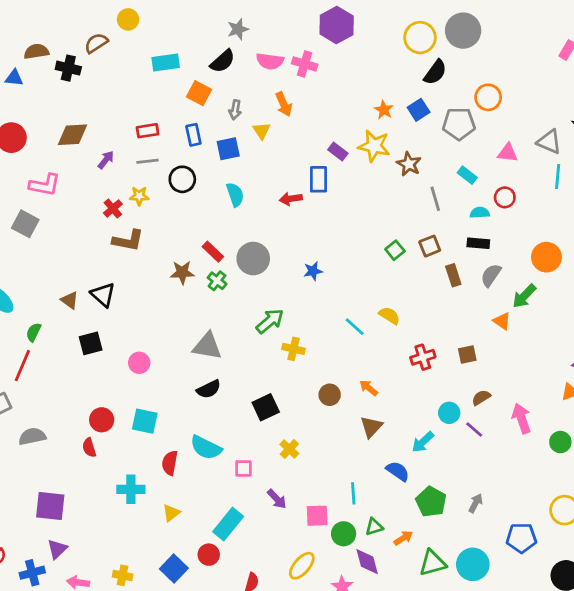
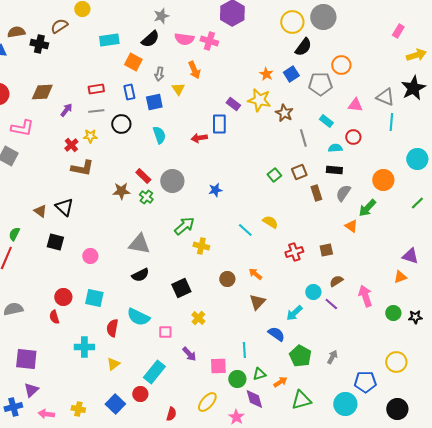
black square: (91, 343) -> (55, 242), turned 30
cyan circle: (473, 564) -> (345, 404), moved

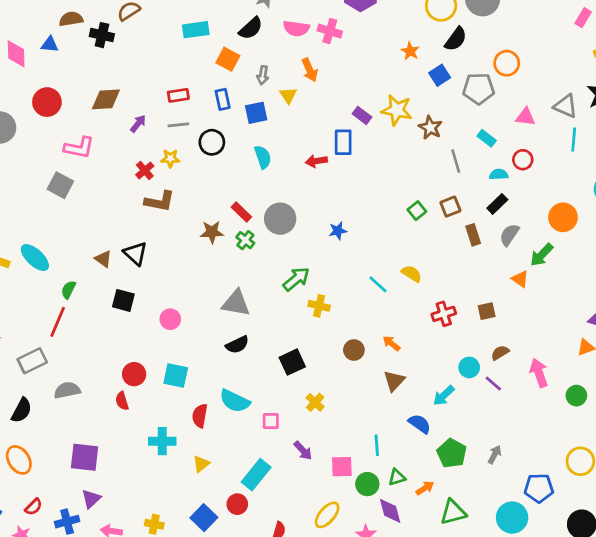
orange star: (266, 74) -> (410, 51), moved
black rectangle: (334, 170) -> (497, 204), turned -49

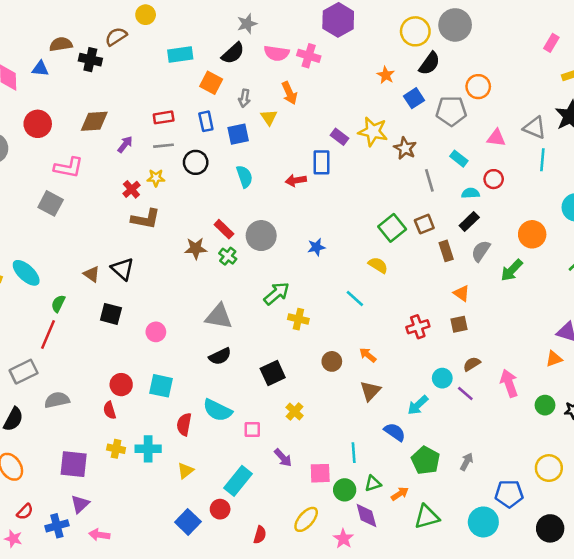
green square: (417, 211) -> (392, 228), size x1.5
yellow semicircle: (412, 274) -> (378, 265), moved
orange triangle: (520, 279) -> (462, 293), moved
yellow cross: (154, 524) -> (116, 449), moved

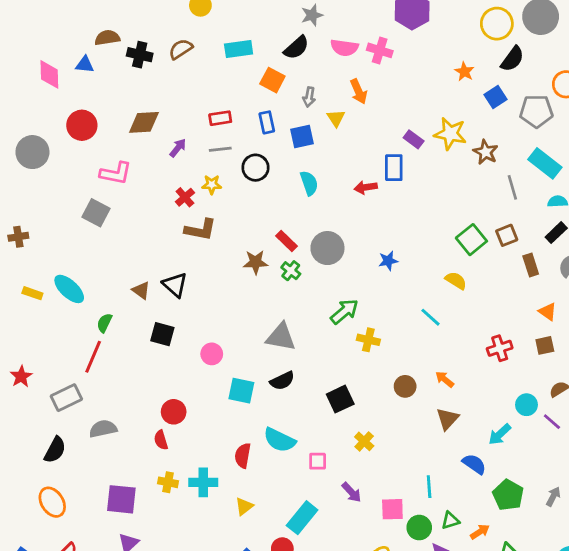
brown semicircle: (116, 37) -> (181, 49), moved
cyan rectangle: (459, 159) -> (545, 163), size x1.6
cyan square: (161, 386) -> (241, 391), moved

